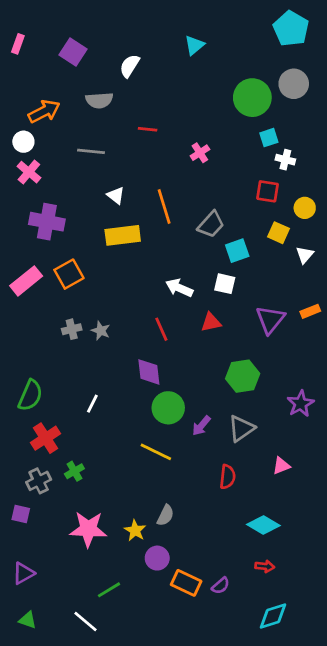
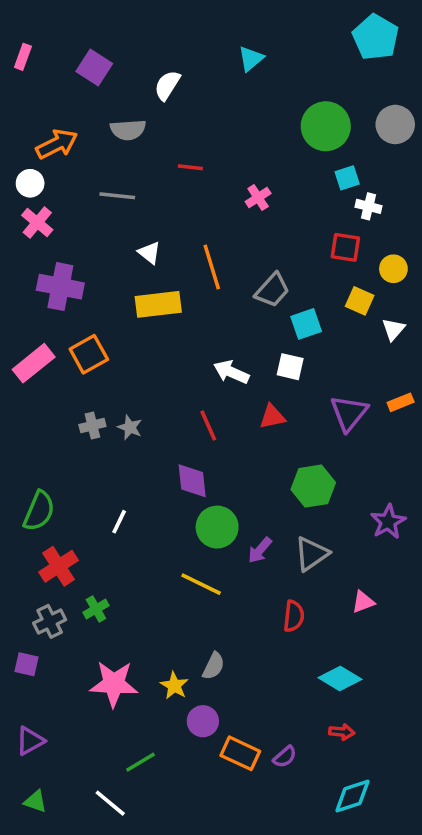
gray circle: (294, 84) -> (395, 124), moved

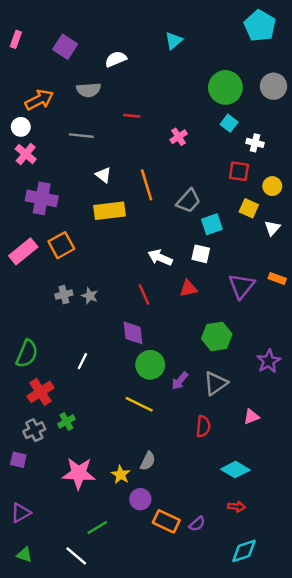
white semicircle: (167, 85) -> (116, 59), turned 35
cyan square: (347, 178) -> (229, 123), moved, turned -35
orange rectangle: (401, 402) -> (277, 279), turned 42

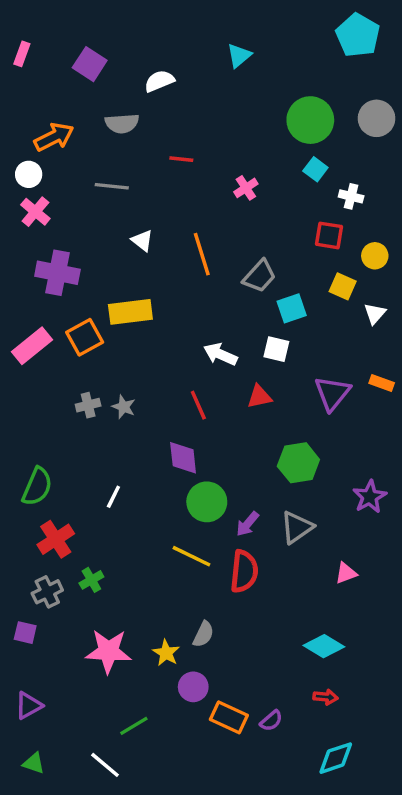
yellow rectangle: (110, 211) -> (130, 312), moved
red semicircle: (203, 426) -> (244, 571), moved, size x1.4

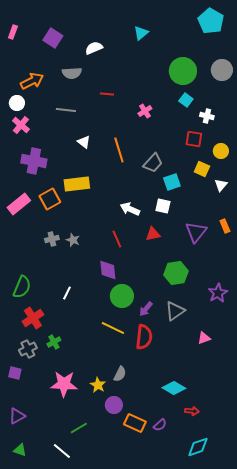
orange rectangle: (382, 383) -> (225, 226), turned 48
cyan diamond: (324, 646) -> (174, 388), moved

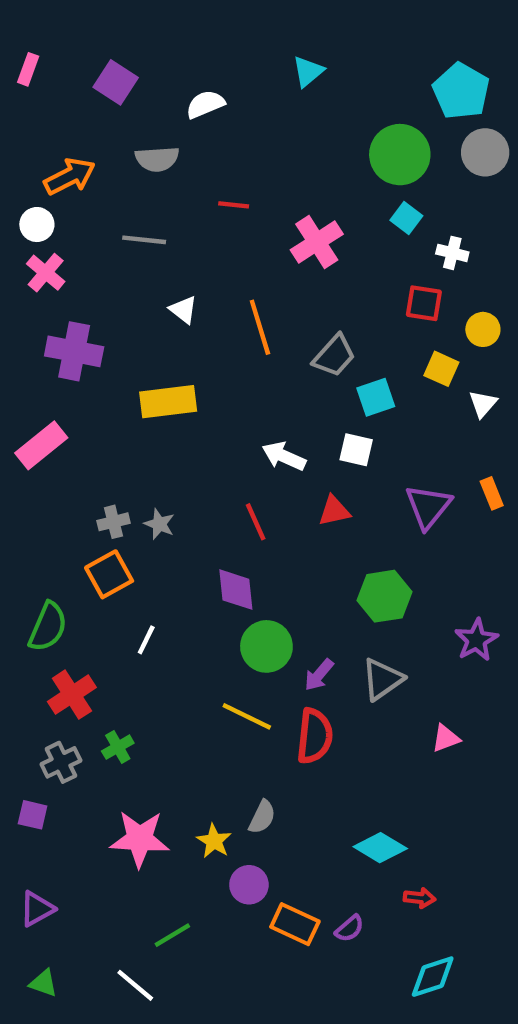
cyan pentagon: (211, 21) -> (461, 91), moved
pink cross: (145, 111) -> (317, 242), size x1.6
orange square: (50, 199) -> (109, 574), moved

